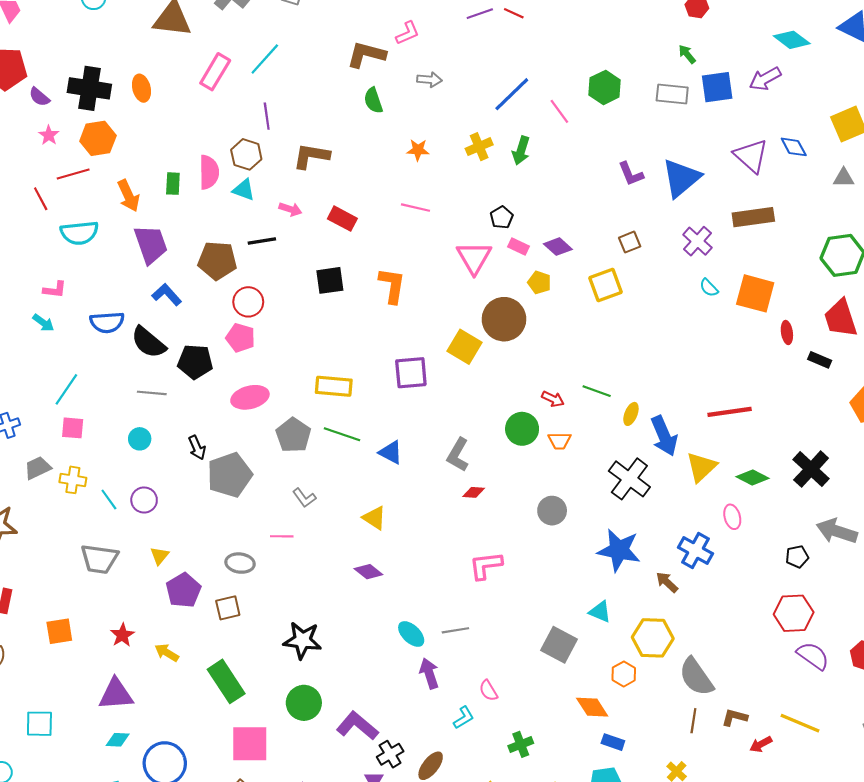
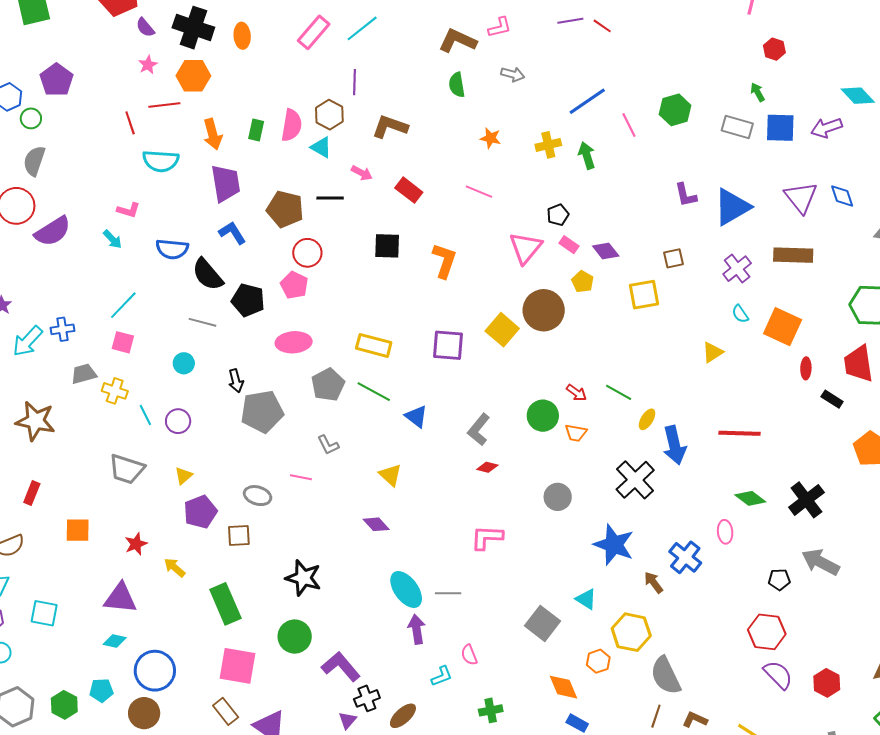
green arrow: (521, 151) -> (587, 155), turned 136
yellow triangle: (701, 467) -> (713, 352), moved, size x0.7
cyan ellipse: (411, 634) -> (406, 589), size x1.4

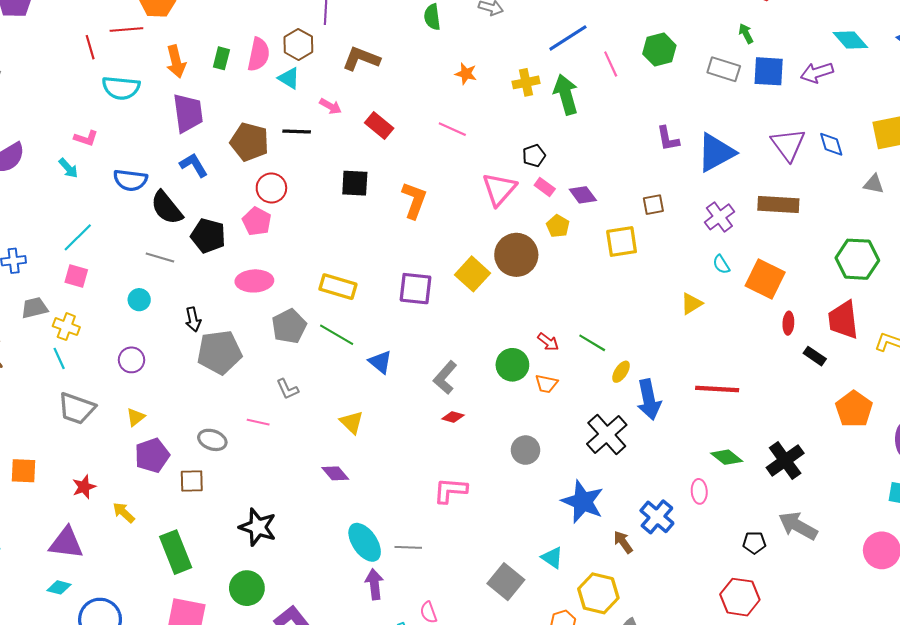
green arrow: (587, 155) -> (566, 94), size x1.4
cyan line: (145, 415) -> (59, 358), moved

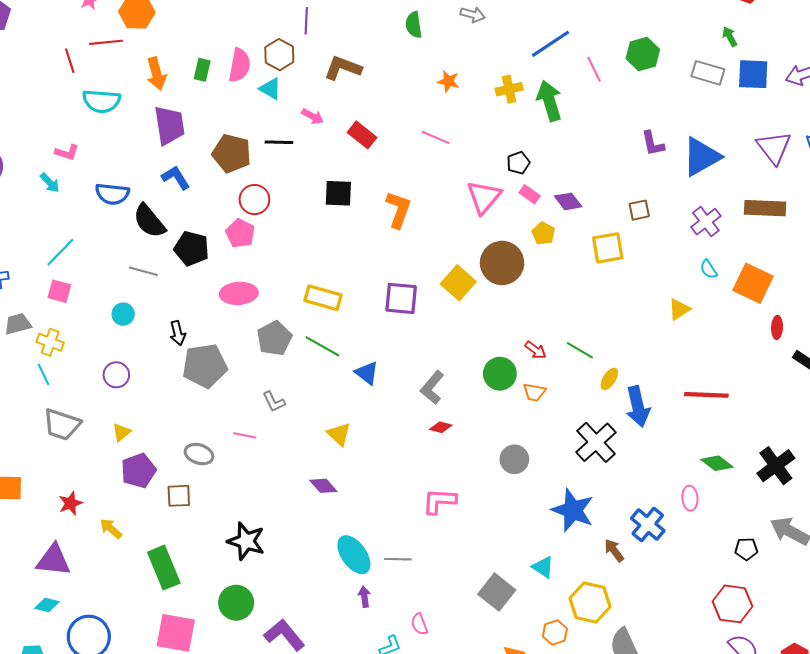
purple arrow: (374, 584) -> (364, 597), size x0.7

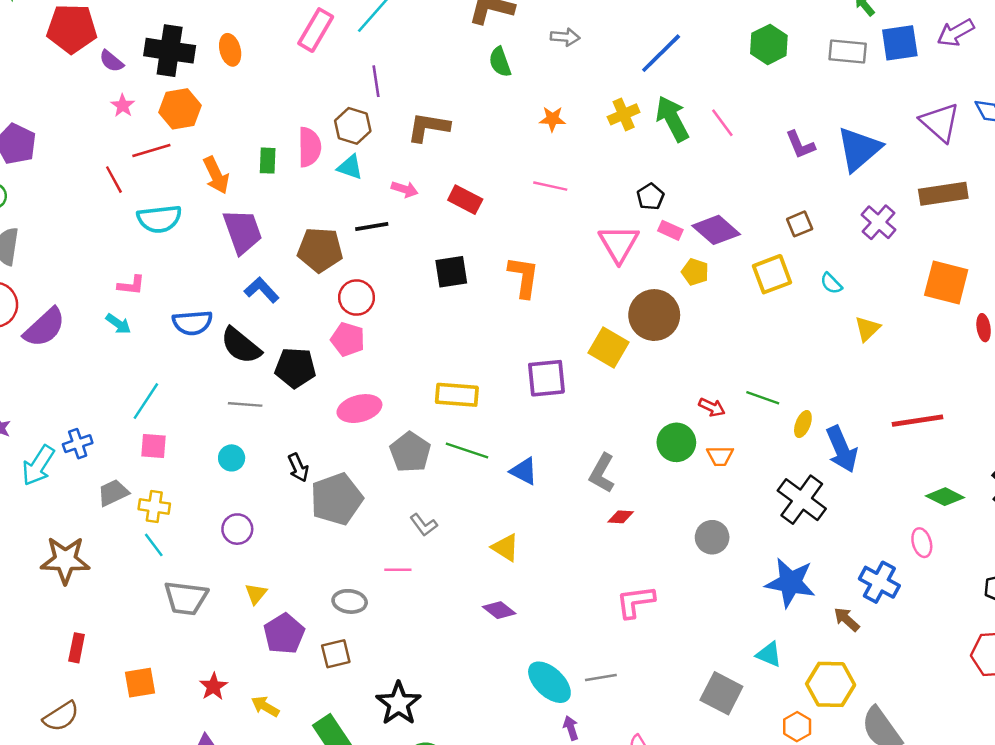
pink line: (594, 69) -> (722, 123), moved
purple diamond: (568, 201) -> (716, 230), size x1.4
cyan semicircle: (709, 269) -> (831, 283), moved
black star: (246, 541) -> (399, 703), moved, turned 30

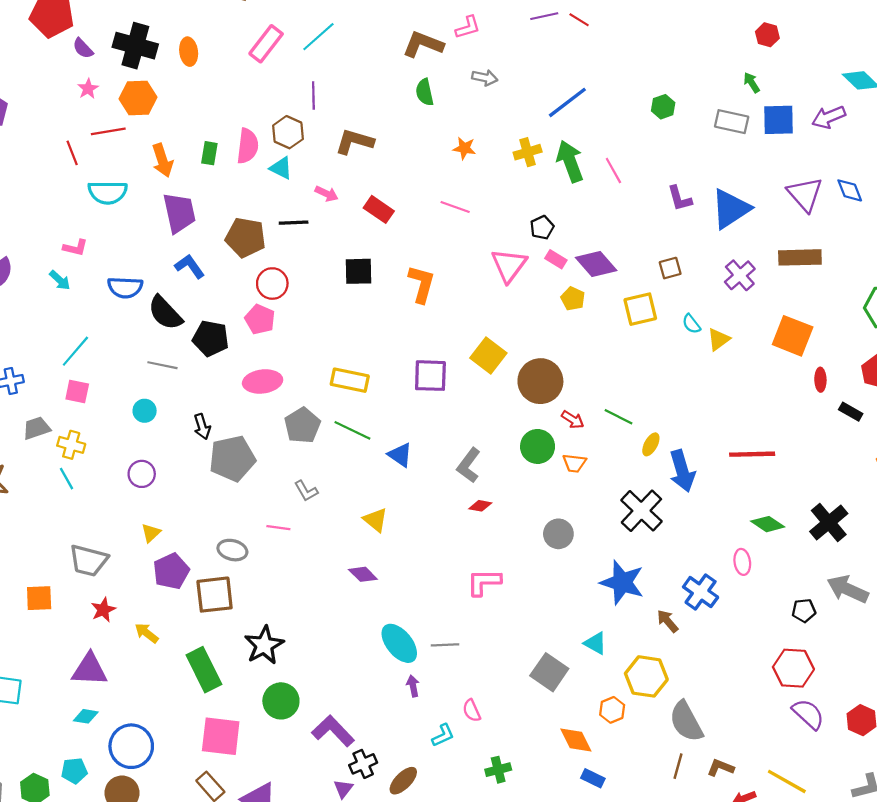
green hexagon: (769, 44) -> (663, 107), size x0.7
brown circle: (654, 315) -> (540, 381), moved
yellow triangle: (867, 329) -> (718, 339), moved
gray trapezoid: (186, 598) -> (88, 561), moved
brown square: (336, 654) -> (215, 595), size x1.5

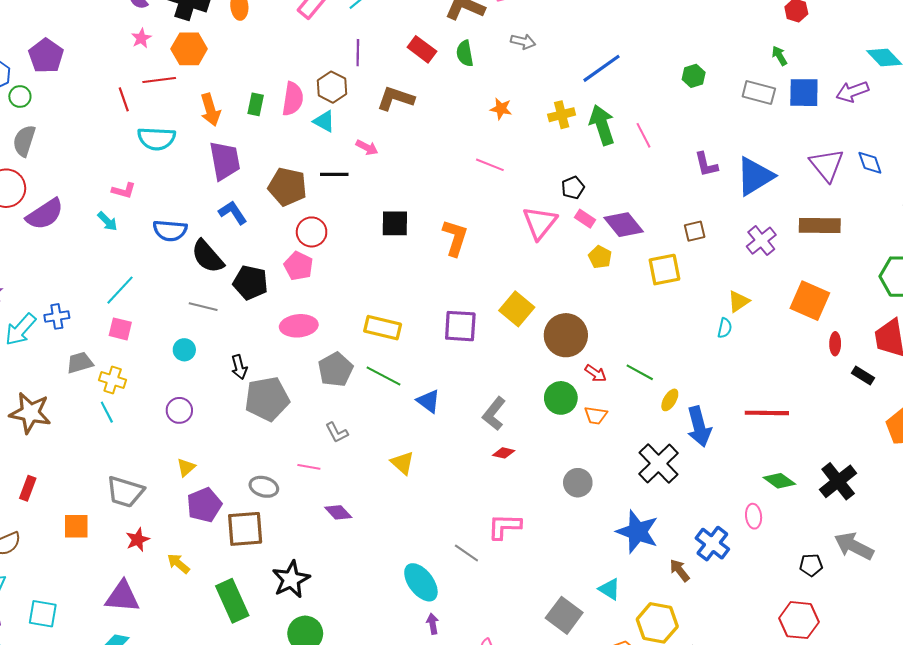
red rectangle: (379, 209) -> (422, 49), moved
cyan semicircle: (691, 324) -> (725, 328), moved, turned -132
purple diamond: (363, 574) -> (338, 512), moved
gray line: (445, 645) -> (466, 553), moved, turned 35

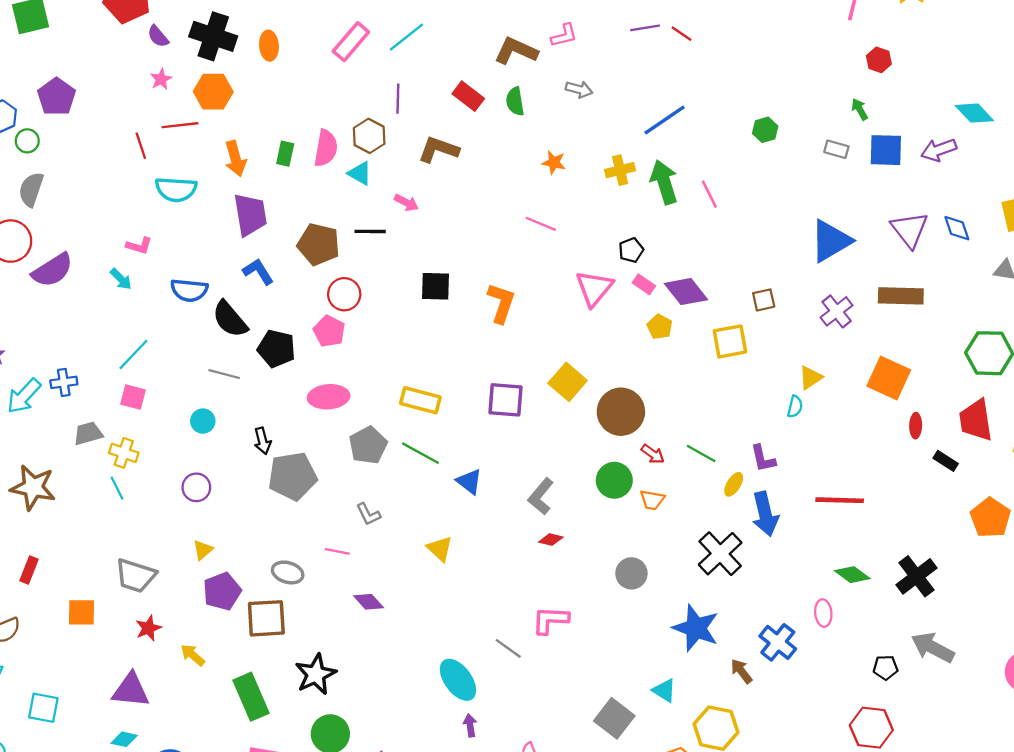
gray rectangle: (759, 93) -> (836, 149), size x0.7
purple L-shape: (706, 165) -> (763, 459), moved

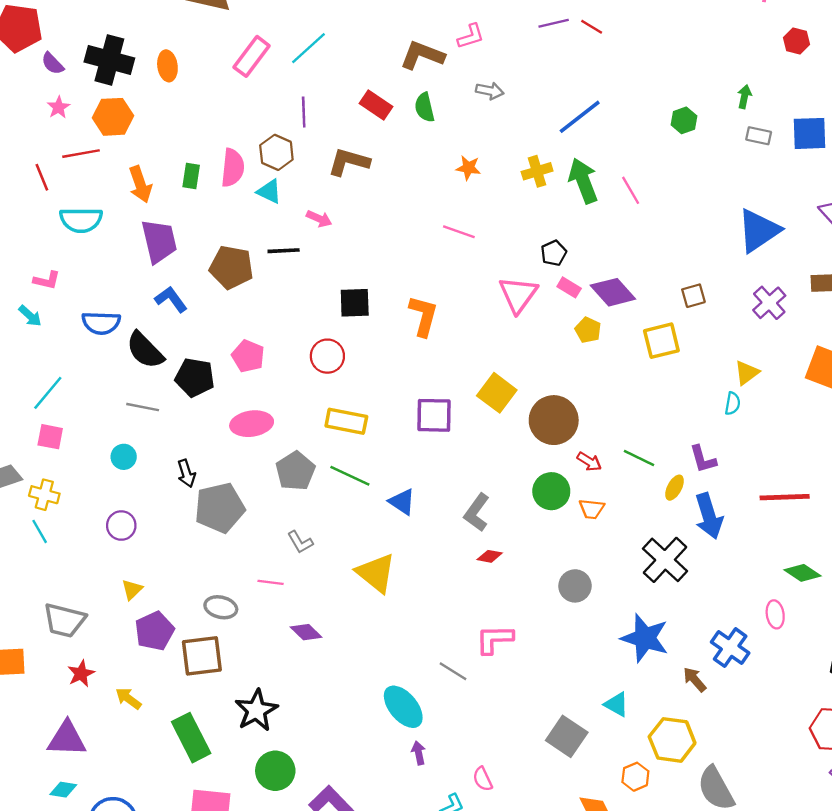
green arrow: (860, 109) -> (744, 97), moved, turned 45
red circle: (344, 294) -> (327, 356), moved
yellow triangle: (440, 549) -> (376, 573), size x1.5

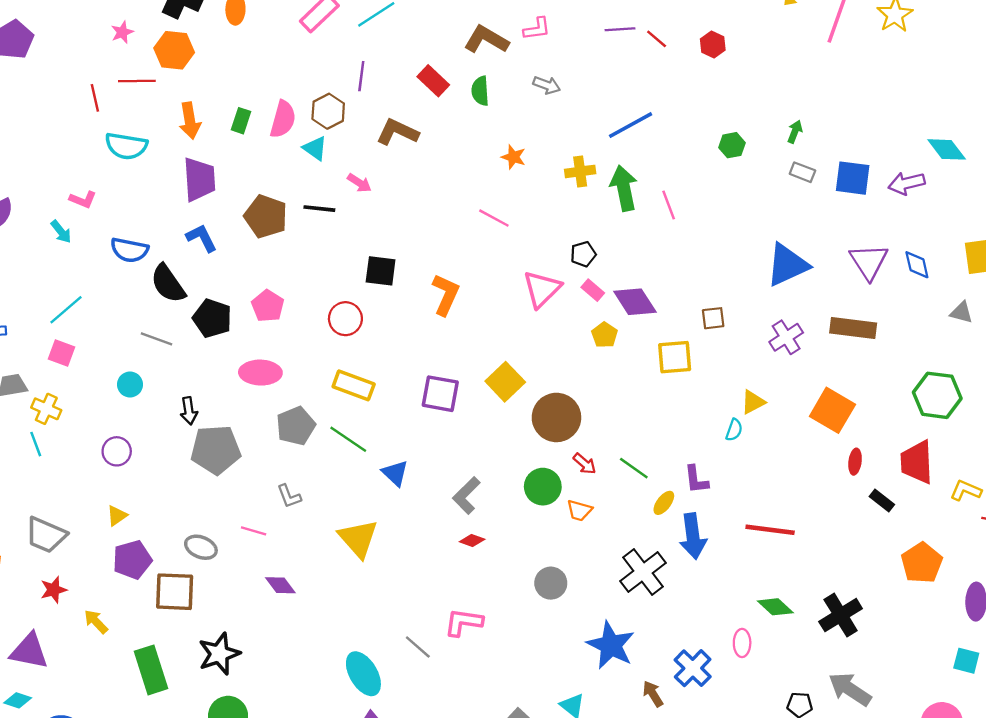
red hexagon: (797, 41) -> (713, 44), moved

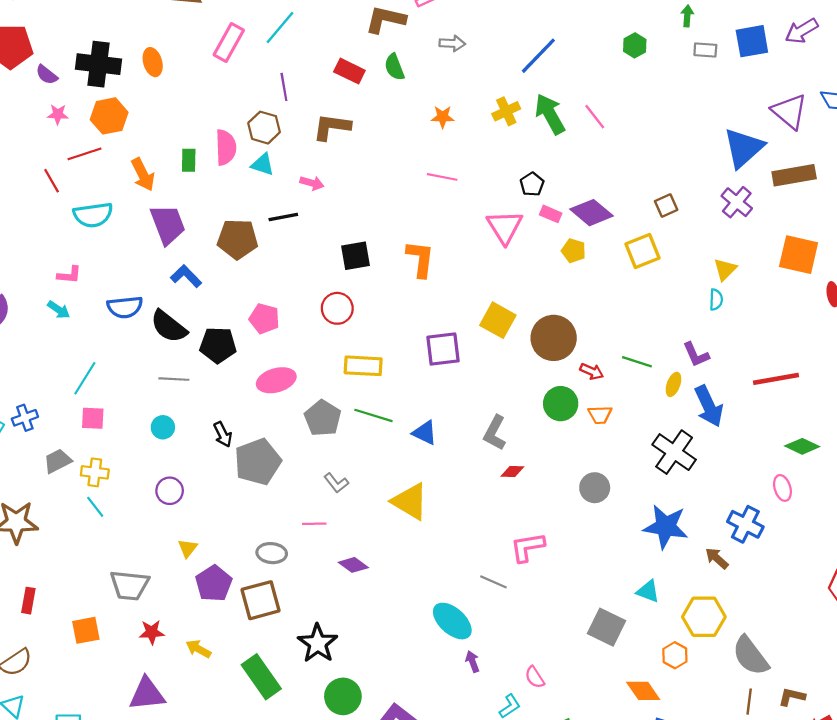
pink star: (122, 32) -> (58, 114), turned -30
blue triangle: (787, 265) -> (744, 148), moved
red star: (54, 590) -> (152, 632), turned 30

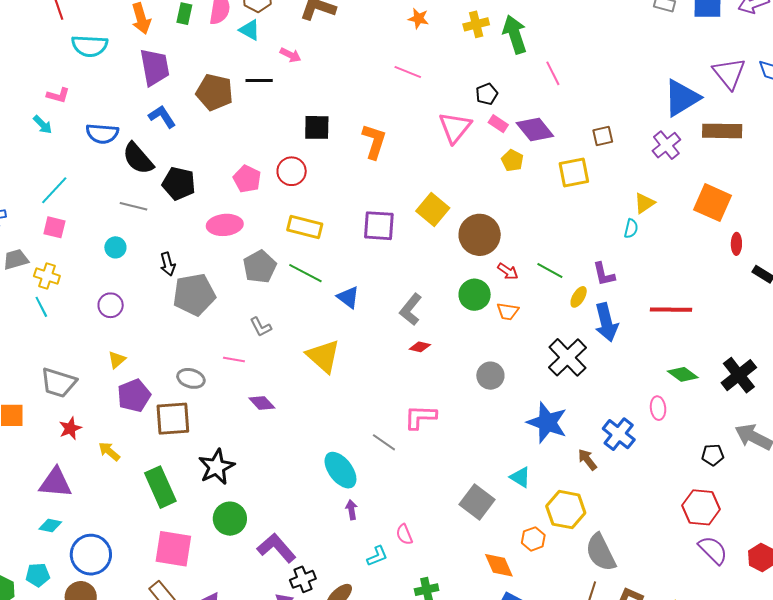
pink line: (595, 117) -> (553, 73), moved
pink pentagon: (264, 319) -> (247, 179), moved
red star: (152, 632) -> (70, 428), turned -30

